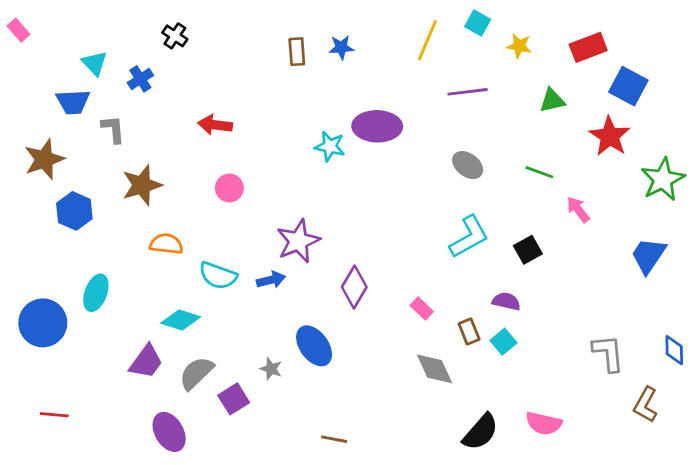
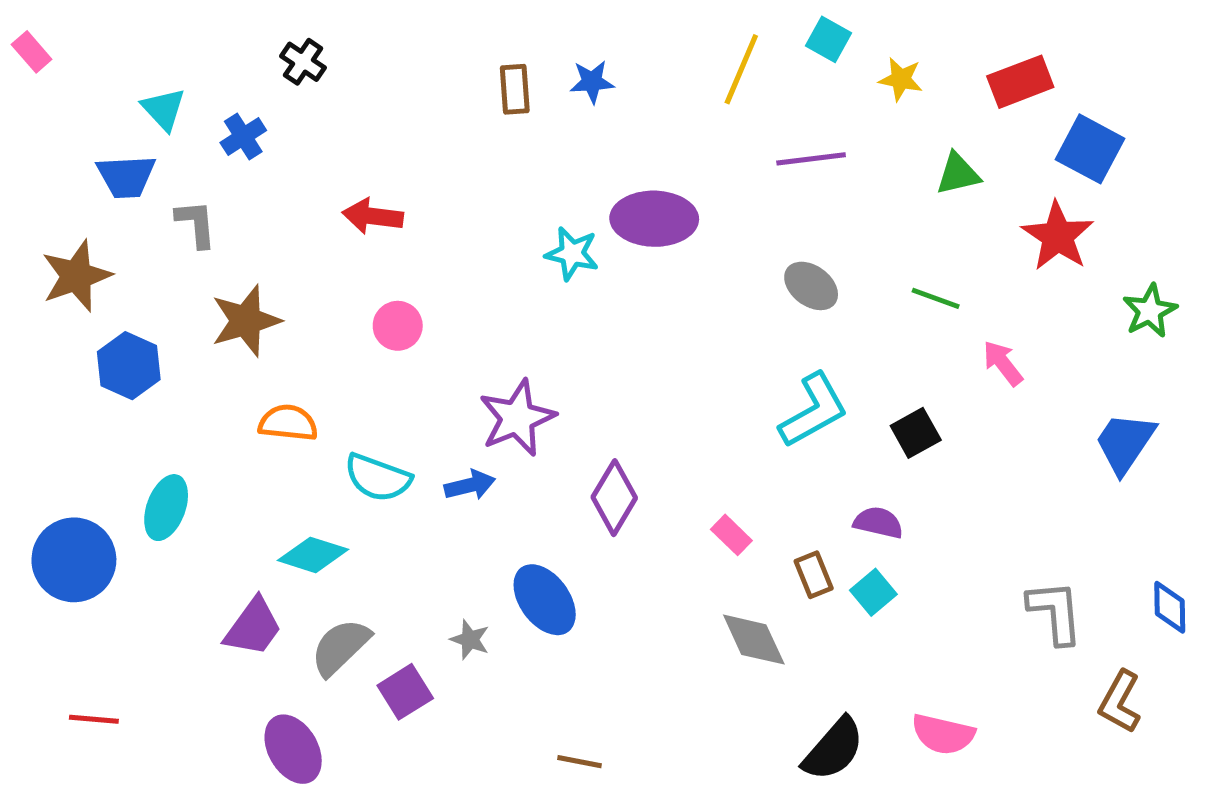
green star: (663, 179) -> (1150, 311), size x0.7

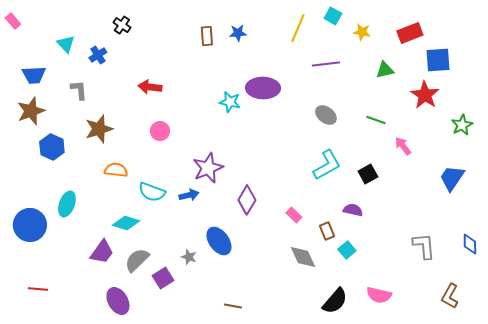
blue square: (1090, 149) -> (438, 60), turned -32
blue trapezoid: (126, 176) -> (34, 75), moved
cyan square: (873, 592) -> (347, 250), moved
brown L-shape: (1120, 702) -> (450, 296), moved

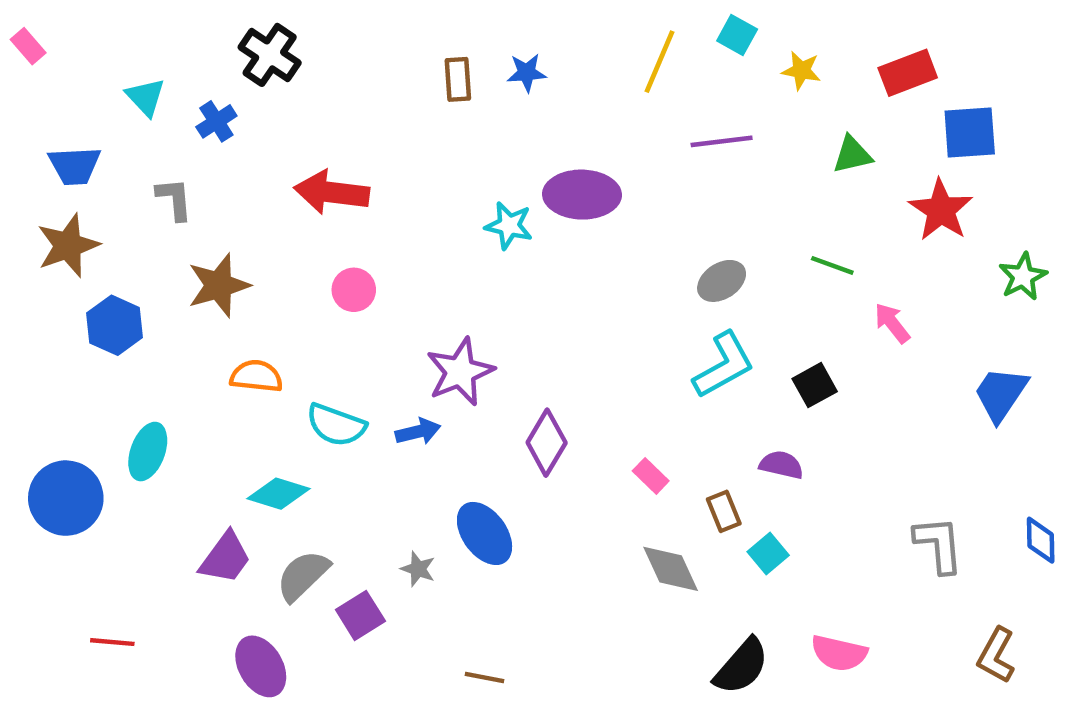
black cross: (122, 25) -> (270, 55), size x1.5
red arrow: (150, 87) -> (332, 192), size x1.4
gray ellipse: (326, 115) -> (722, 281), moved, turned -70
red line: (38, 289) -> (112, 642), moved
brown line: (233, 306) -> (485, 677), moved

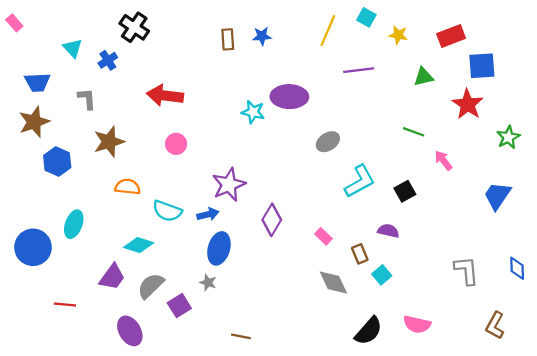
gray ellipse: (722, 281) -> (328, 142), moved
blue ellipse: (485, 533) -> (219, 248), moved, turned 52
red line: (112, 642) -> (65, 305), moved

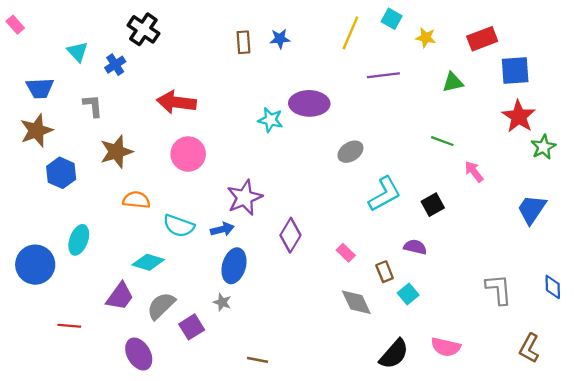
red star: (468, 104) -> (519, 116), moved
pink circle: (176, 144) -> (188, 154), size x1.5

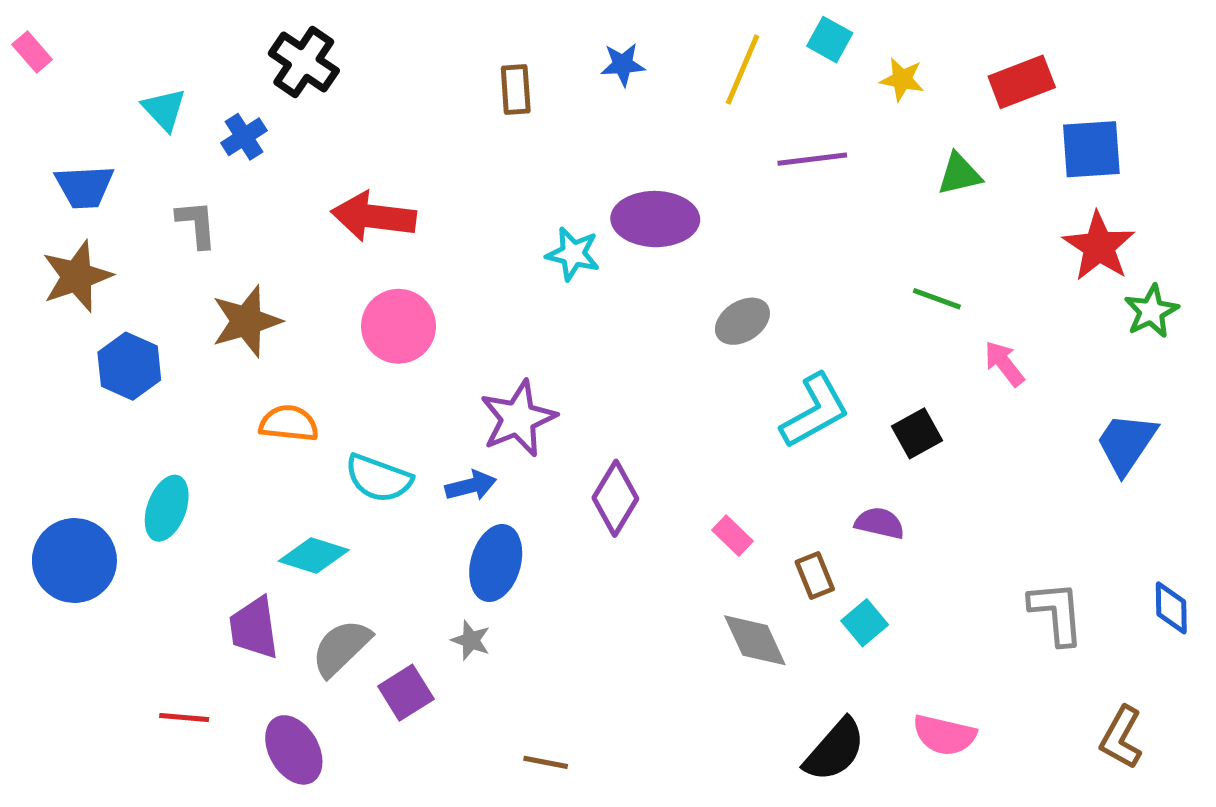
blue star: (280, 39) -> (623, 64), moved
purple trapezoid: (120, 296) -> (254, 628), turned 136
red line: (69, 326) -> (184, 718), moved

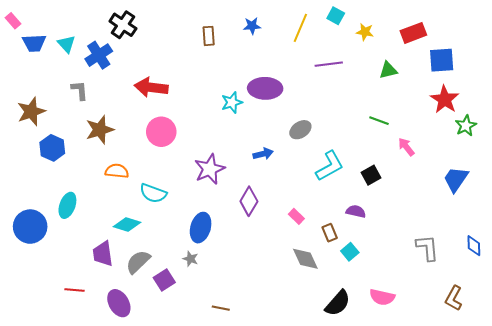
blue cross: (244, 137) -> (99, 55), size x1.5
blue trapezoid: (84, 187) -> (34, 43), moved
cyan star: (573, 254) -> (232, 102), turned -30
blue arrow: (471, 486) -> (263, 154), moved

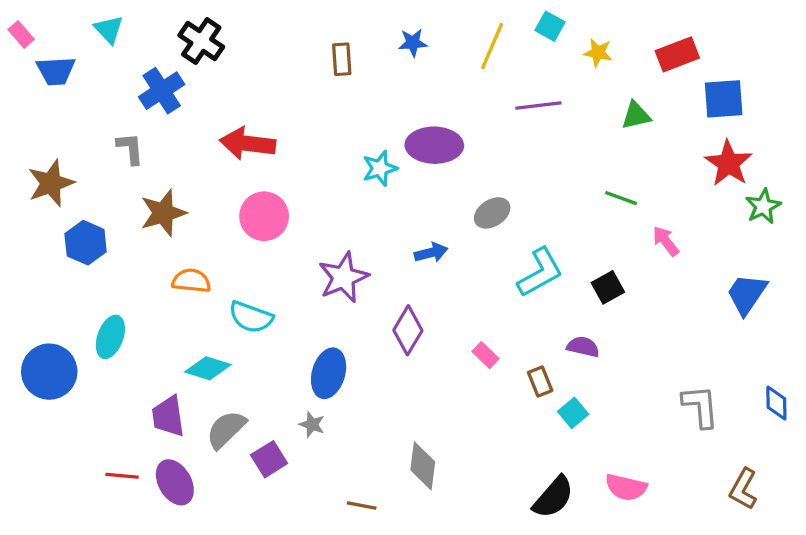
cyan triangle: (66, 44) -> (109, 29), moved
gray diamond: (305, 259) -> (423, 466), moved, turned 32
purple ellipse: (119, 303) -> (175, 482), moved

